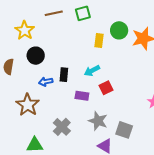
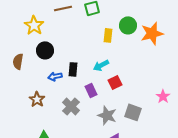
purple rectangle: (82, 96) -> (91, 90), turned 56
brown star: (28, 105) -> (37, 99), size x0.7
gray cross: (62, 127) -> (71, 106), moved
gray square: (124, 130) -> (133, 112), moved

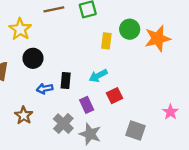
gray star: (107, 115) -> (90, 134), moved

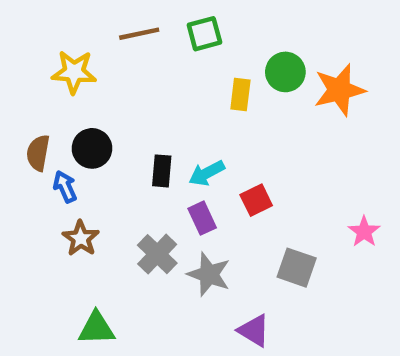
yellow star: (20, 29) -> (74, 72), turned -30
black circle: (33, 58) -> (92, 148), moved
cyan arrow: (98, 76) -> (207, 173), moved
blue arrow: (45, 89) -> (65, 187), moved, turned 77

